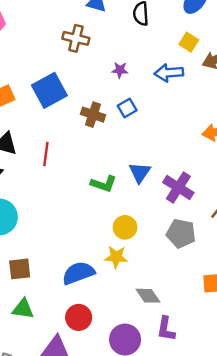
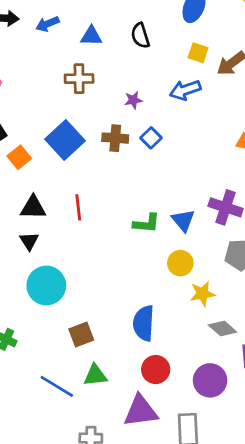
brown cross: (93, 115) -> (115, 138), moved
blue triangle: (140, 173) -> (183, 220), moved
yellow star: (116, 257) -> (203, 294), moved
blue semicircle: (78, 273) -> (144, 323), turned -52

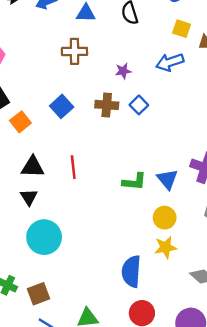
blue square: (65, 140) -> (62, 106), size x0.7
yellow star: (203, 294) -> (166, 247), moved
brown square: (81, 334) -> (39, 294), moved

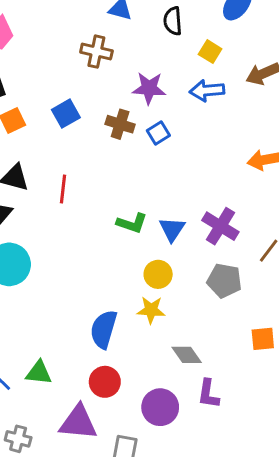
yellow square: (182, 29) -> (210, 52), moved
purple star: (123, 71) -> (149, 88), size x1.6

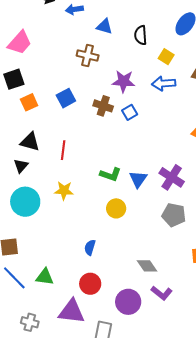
yellow circle: (158, 274) -> (116, 208), moved
yellow star: (151, 310) -> (64, 191), moved
blue semicircle: (104, 329) -> (90, 247), size x0.6
purple L-shape: (208, 394) -> (162, 293), turned -60

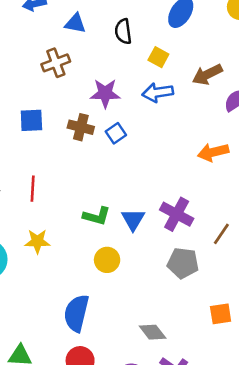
brown cross: (88, 56) -> (56, 63), turned -30
blue square: (66, 98) -> (31, 120), turned 30
blue semicircle: (90, 247) -> (76, 313), size x1.8

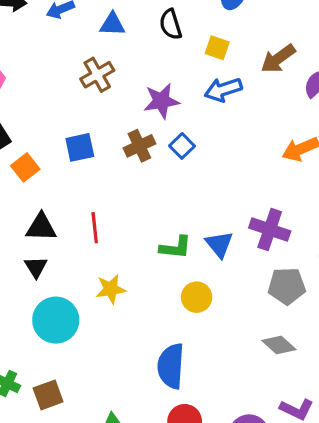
brown cross: (81, 127) -> (139, 146), turned -30
gray diamond: (153, 332) -> (279, 345), moved

